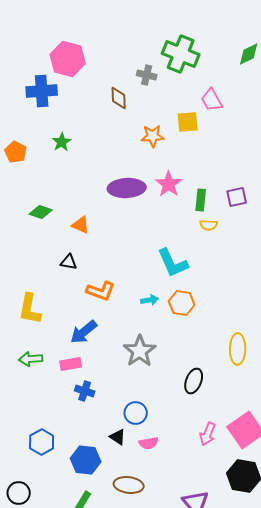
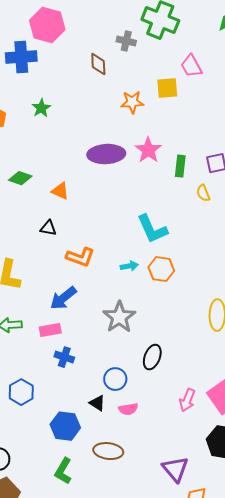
yellow semicircle: (209, 225) -> (203, 193), moved, turned 66
black ellipse: (194, 381) -> (152, 357), moved
blue hexagon: (42, 442) -> (21, 392), moved

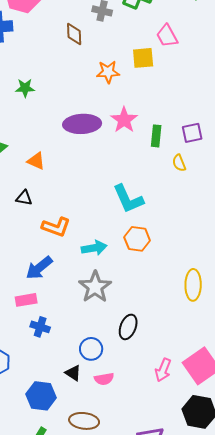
green star: (41, 108) -> (25, 88), moved, turned 30
cyan arrow: (129, 266) -> (94, 248), moved, size x1.4

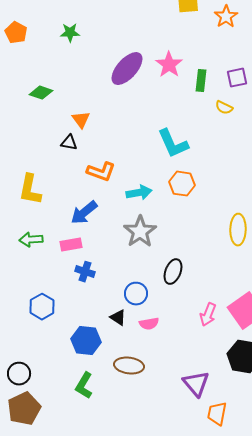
orange star: (108, 72) -> (226, 17), moved, turned -30
purple ellipse: (82, 124) -> (127, 69), turned -45
orange triangle: (36, 161) -> (81, 120), moved, turned 30
yellow semicircle: (179, 163) -> (224, 108), turned -42

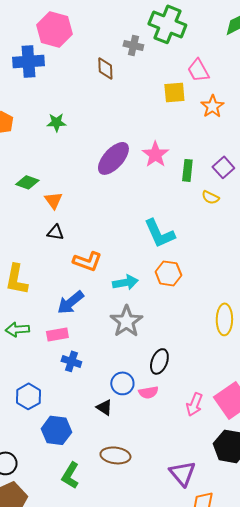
purple square: (237, 78) -> (223, 167), turned -30
orange triangle: (81, 120) -> (53, 200), moved
pink semicircle: (149, 324) -> (148, 392), moved
blue hexagon: (86, 341) -> (56, 430), moved

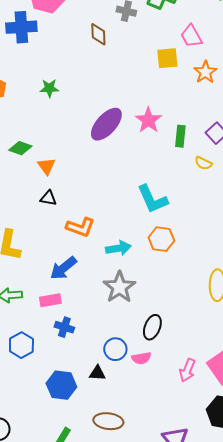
blue hexagon: (28, 396) -> (21, 345), moved
black triangle: (104, 407) -> (97, 373), turned -30
blue hexagon: (56, 430) -> (61, 385), moved

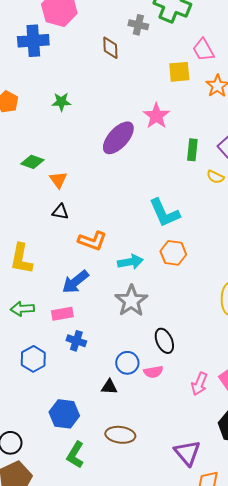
pink star: (148, 120) -> (156, 116), moved
black ellipse: (152, 327) -> (164, 341), turned -45
blue hexagon: (61, 385) -> (64, 414), moved

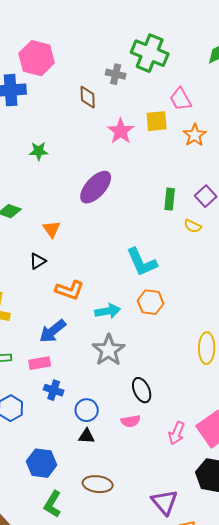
pink star: (156, 116) -> (121, 131), moved
orange triangle: (58, 180) -> (52, 229), moved
black triangle: (60, 212) -> (38, 261), turned -42
blue circle: (127, 363) -> (87, 410), moved

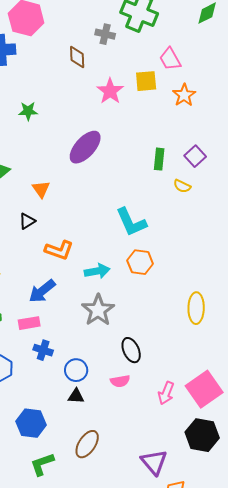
brown ellipse: (98, 484) -> (87, 444), turned -64
green L-shape: (53, 504) -> (42, 464), turned 40

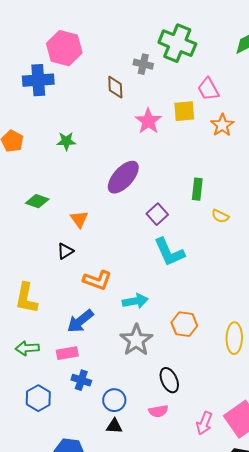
purple square: (195, 156) -> (157, 214), moved
orange hexagon: (140, 262) -> (184, 324), moved

